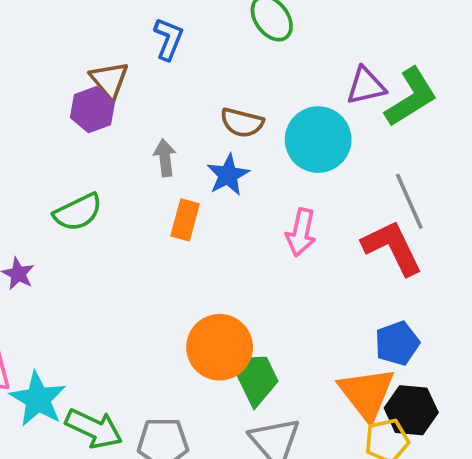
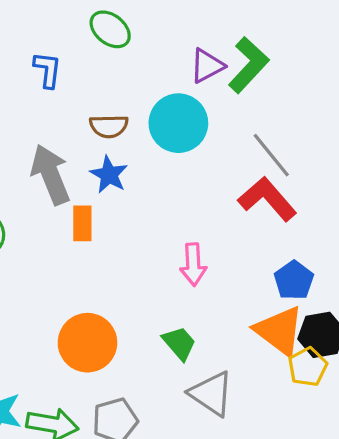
blue L-shape: (169, 39) -> (47, 70), moved
gray arrow: (165, 158) -> (51, 174), size x1.8
pink arrow: (301, 232) -> (193, 264), moved
orange circle: (220, 347) -> (87, 343), moved
green trapezoid: (255, 378) -> (179, 343), size x0.7

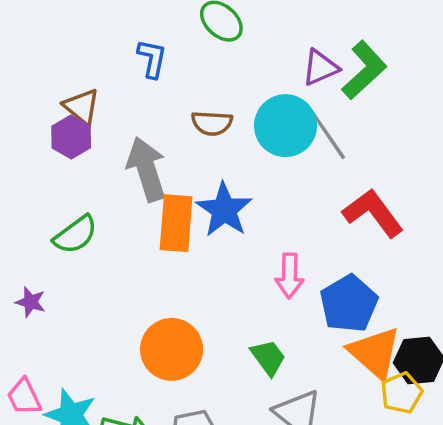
gray line: (271, 155) -> (328, 135), moved
blue star: (109, 175) -> (224, 210), moved, size x1.4
orange rectangle: (82, 223) -> (176, 223), size x1.5
blue pentagon: (294, 280) -> (349, 304), moved, size x1.4

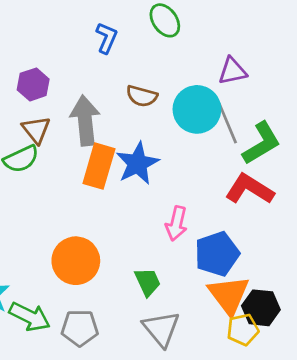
green L-shape: (364, 70) -> (261, 143), moved
brown triangle: (82, 107) -> (36, 130), moved
red L-shape: (373, 213) -> (249, 189), turned -33

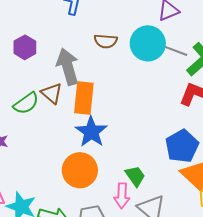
gray line: (228, 123) -> (172, 49), turned -36
brown triangle: (36, 130) -> (52, 93), moved
blue star: (137, 163) -> (91, 132), moved
pink arrow: (176, 223) -> (122, 196), moved

